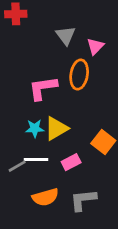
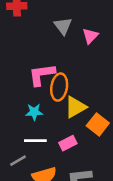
orange ellipse: (79, 75) -> (59, 87), moved
yellow triangle: (56, 128) -> (75, 107), moved
gray line: (17, 166) -> (18, 161), moved

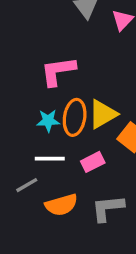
orange ellipse: (59, 87) -> (75, 117), moved

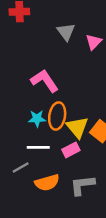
pink L-shape: (58, 71) -> (45, 81), turned 64
yellow triangle: (103, 114) -> (77, 127), moved, turned -40

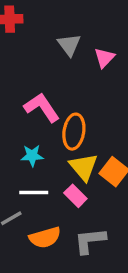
orange ellipse: (57, 116) -> (74, 132), moved
pink rectangle: (71, 150) -> (75, 196), turned 72

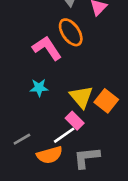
orange ellipse: (74, 132) -> (71, 32), moved, turned -44
white line: (34, 193) -> (64, 135), moved, turned -35

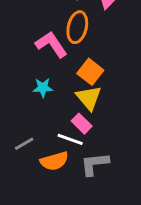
orange ellipse: (71, 32) -> (77, 27), turned 48
orange square: (106, 101) -> (90, 72), moved
white line: (64, 135) -> (70, 139), turned 55

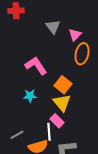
orange ellipse: (77, 27) -> (82, 54), moved
white line: (70, 139) -> (49, 132), turned 66

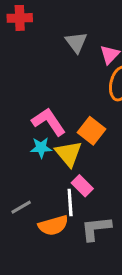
pink L-shape: (36, 66) -> (49, 122), moved
yellow triangle: (62, 103) -> (69, 154), moved

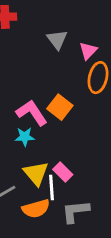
orange square: (91, 131) -> (60, 107), moved
yellow triangle: (69, 154) -> (36, 173), moved

